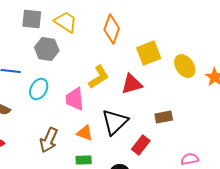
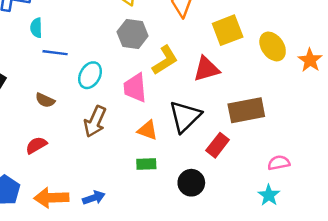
gray hexagon: (47, 49) -> (133, 34), moved
brown rectangle: (164, 117) -> (246, 110), size x1.6
brown arrow: (49, 140) -> (95, 121), moved

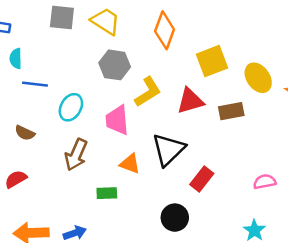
brown rectangle: (246, 110) -> (231, 111), moved, size x0.7
pink semicircle: (279, 163) -> (265, 182), moved
green rectangle: (146, 164) -> (107, 193), moved

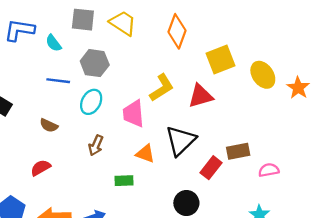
cyan semicircle: (16, 59) -> (53, 43), moved, turned -36
gray hexagon: (115, 65) -> (95, 63), moved
brown rectangle: (231, 111) -> (238, 151), moved
brown arrow: (76, 155) -> (96, 145), size x0.7

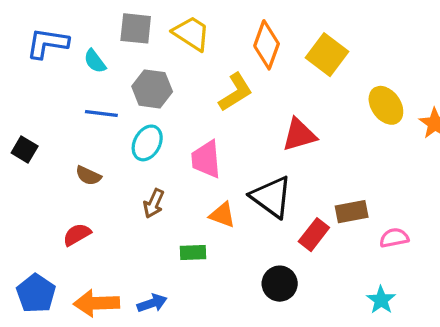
yellow square: (221, 60) -> (327, 55), moved, turned -32
yellow L-shape: (162, 88) -> (235, 92), moved
black triangle: (181, 141) -> (271, 197), turned -40

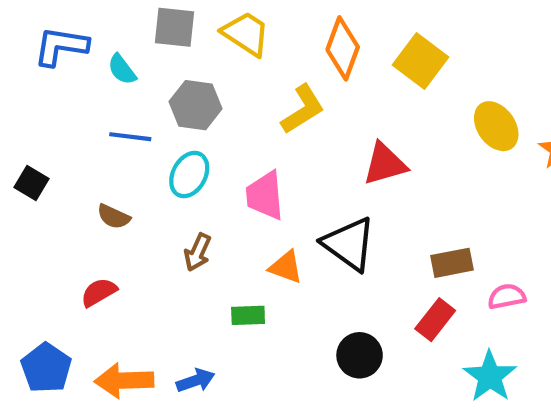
red rectangle: (314, 235) -> (435, 320), moved
cyan star: (381, 300) -> (490, 376), size x1.4

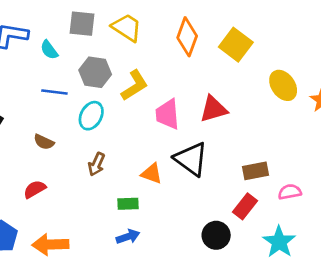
yellow L-shape: (303, 109) -> (135, 85), moved
pink trapezoid: (265, 196) -> (167, 114), moved
black circle: (360, 355) -> (216, 235), moved
blue arrow: (196, 381) -> (128, 237), moved

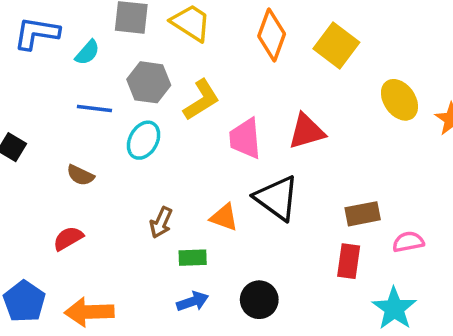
cyan semicircle: (49, 50) -> (87, 52), turned -102
brown arrow: (96, 164) -> (161, 223), moved
red rectangle: (245, 206) -> (349, 261), turned -30
black circle: (216, 235) -> (259, 300), moved

